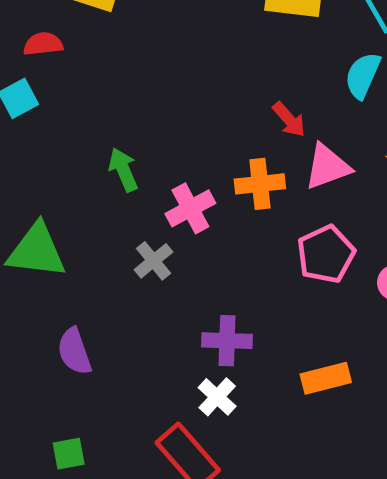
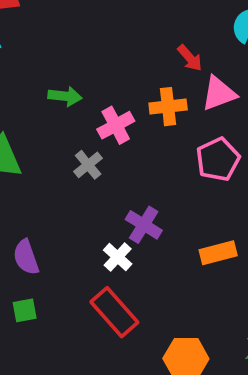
green arrow: (123, 170) -> (65, 96), turned 120
purple cross: (227, 341) -> (144, 225), turned 30
purple semicircle: (74, 351) -> (26, 257), moved
white cross: (217, 397) -> (118, 257), moved

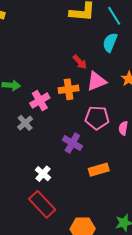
pink pentagon: (218, 159) -> (97, 118), turned 30
purple cross: (144, 225) -> (72, 143), moved

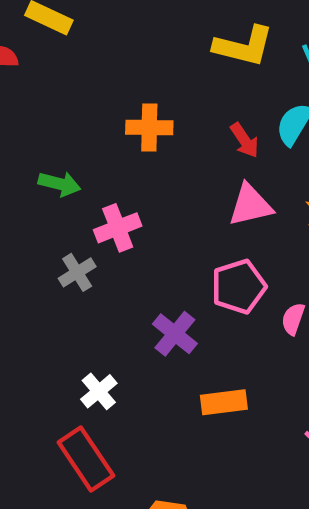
red arrow: (80, 62) -> (245, 140), moved
orange cross: (69, 89) -> (149, 127), moved
pink pentagon: (97, 118) -> (239, 287), turned -30

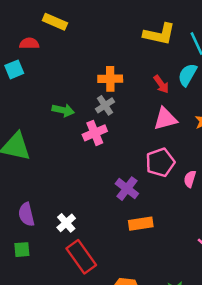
gray cross: (77, 272) -> (105, 105), moved
white cross: (99, 391) -> (66, 223), moved
orange rectangle: (224, 402) -> (141, 224), moved

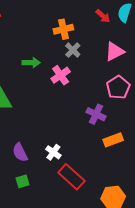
red arrow: (161, 84) -> (103, 16), moved
gray cross: (105, 105) -> (73, 50), moved

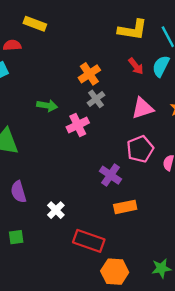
orange cross: (63, 29) -> (89, 74), turned -30
purple semicircle: (20, 152) -> (18, 192), moved
red rectangle: (71, 177) -> (89, 241), moved, turned -32

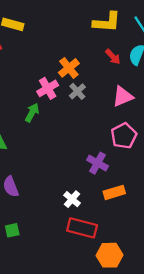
green arrow: (47, 106) -> (32, 113), moved, turned -66
pink cross: (78, 125) -> (48, 88), moved
white cross: (56, 210) -> (72, 199), moved

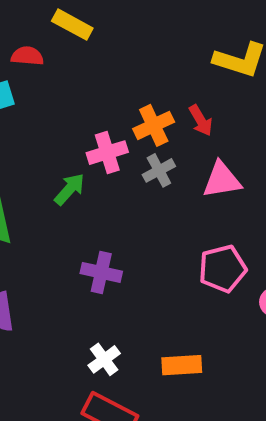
red arrow: (113, 57) -> (201, 120), moved
pink triangle: (123, 96) -> (222, 180), moved
purple cross: (98, 163) -> (101, 272), moved, turned -30

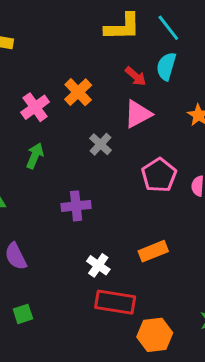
red arrow: (201, 120) -> (136, 76), moved
pink cross: (107, 153) -> (35, 107), moved
gray cross: (159, 170) -> (101, 144), moved

